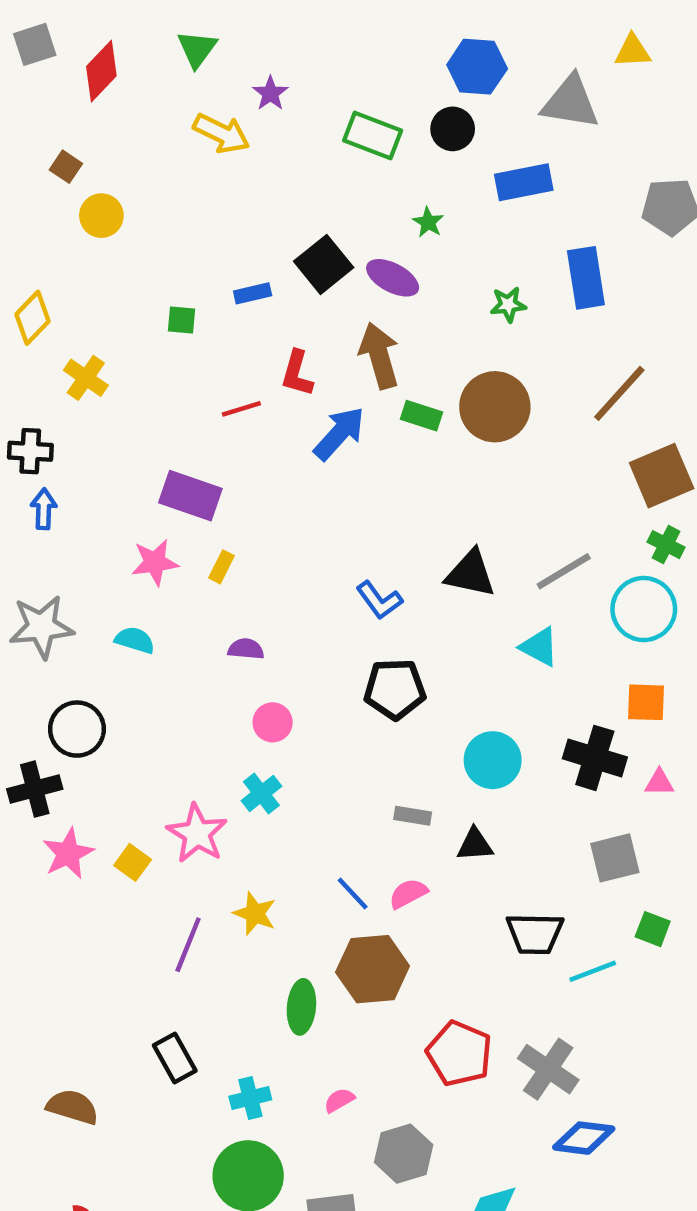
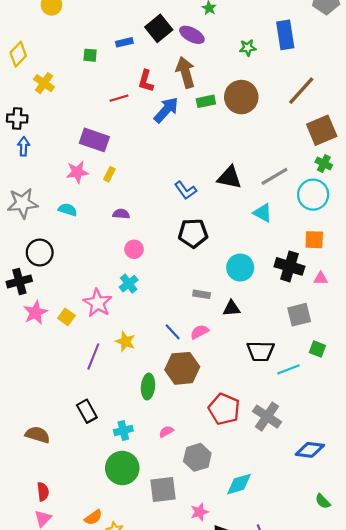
green rectangle: (421, 416) -> (206, 101), turned -30
blue diamond: (584, 1138) -> (310, 450), moved

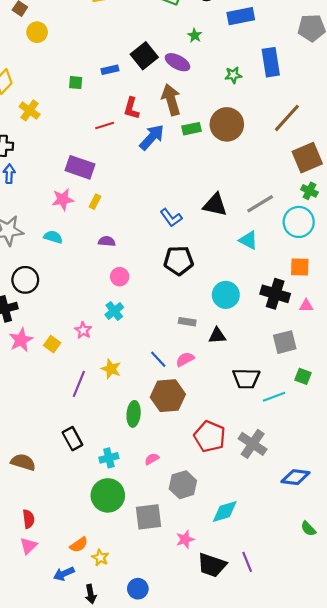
pink star: (98, 303) -> (83, 330), size x0.6

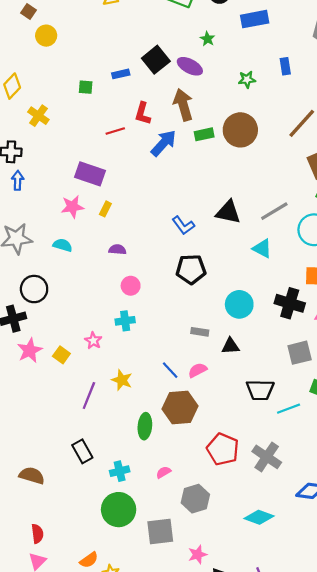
blue rectangle: (271, 62) -> (285, 66), size x0.6
cyan cross: (114, 311) -> (125, 321), turned 30
cyan diamond: (225, 511) -> (259, 517), moved, turned 36

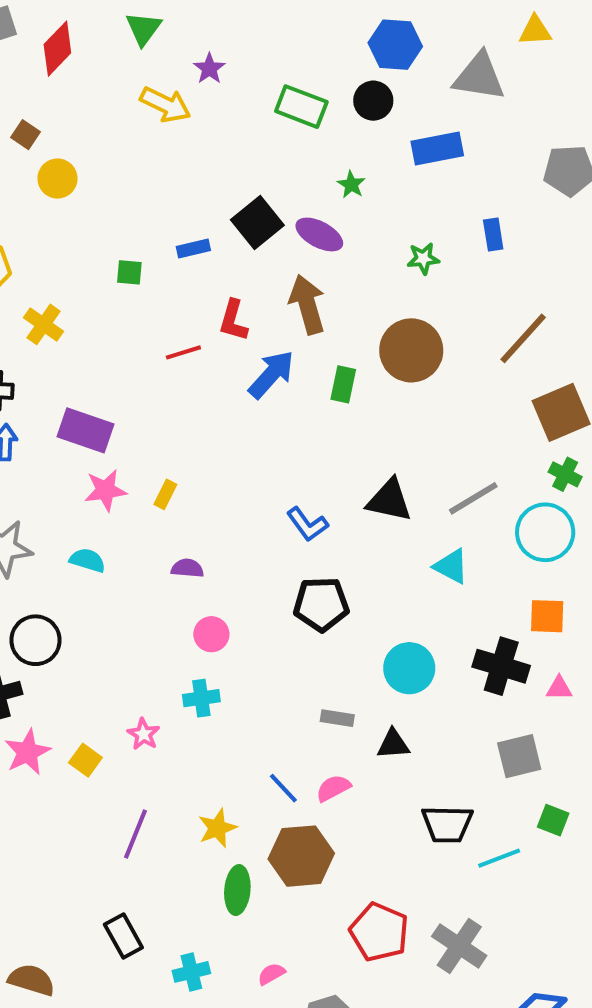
green rectangle: (204, 134) -> (343, 384), moved, turned -66
purple rectangle: (90, 174) -> (85, 430), moved
yellow star: (122, 380) -> (217, 828), moved, turned 30

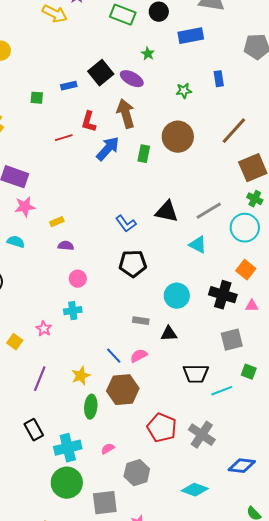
yellow rectangle: (165, 494) -> (57, 222), moved, turned 40
orange square: (547, 616) -> (246, 270), turned 36
cyan cross: (191, 972) -> (68, 448), size x1.5

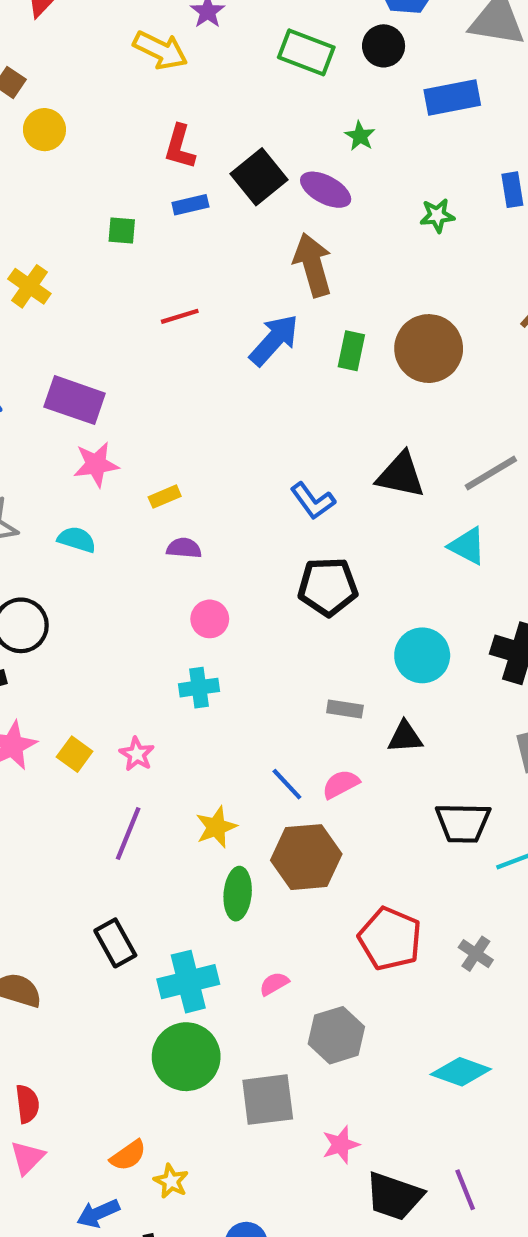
red L-shape: (89, 122) -> (180, 147), moved
brown circle: (178, 137) -> (429, 349), moved
pink star: (44, 329) -> (137, 754), moved
gray cross: (202, 435) -> (476, 954), size x0.6

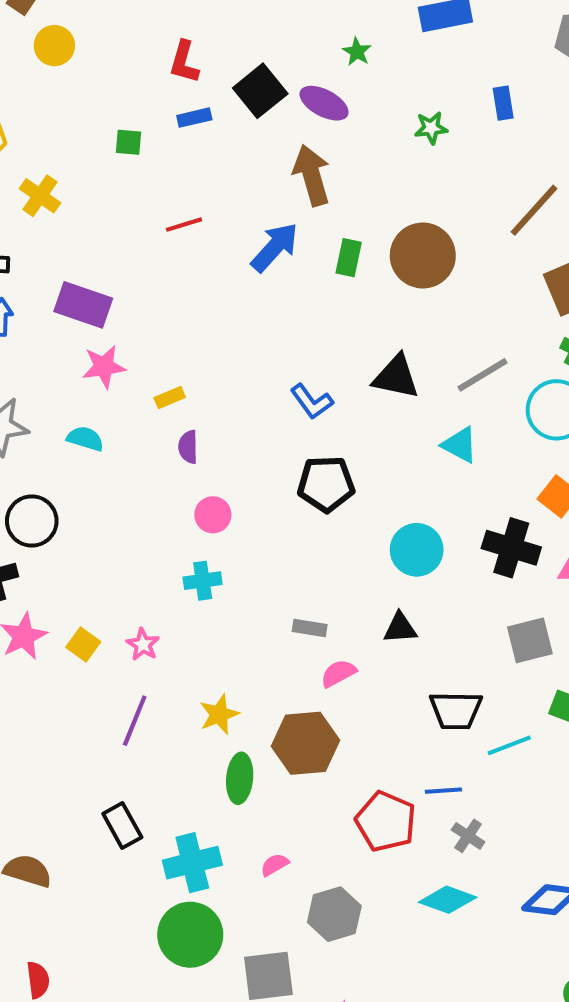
purple semicircle: (184, 548) -> (188, 447), turned -96
gray rectangle: (345, 709) -> (310, 628), moved
blue line: (287, 784) -> (443, 791), moved, turned -51
cyan diamond: (461, 1072) -> (448, 900), moved

